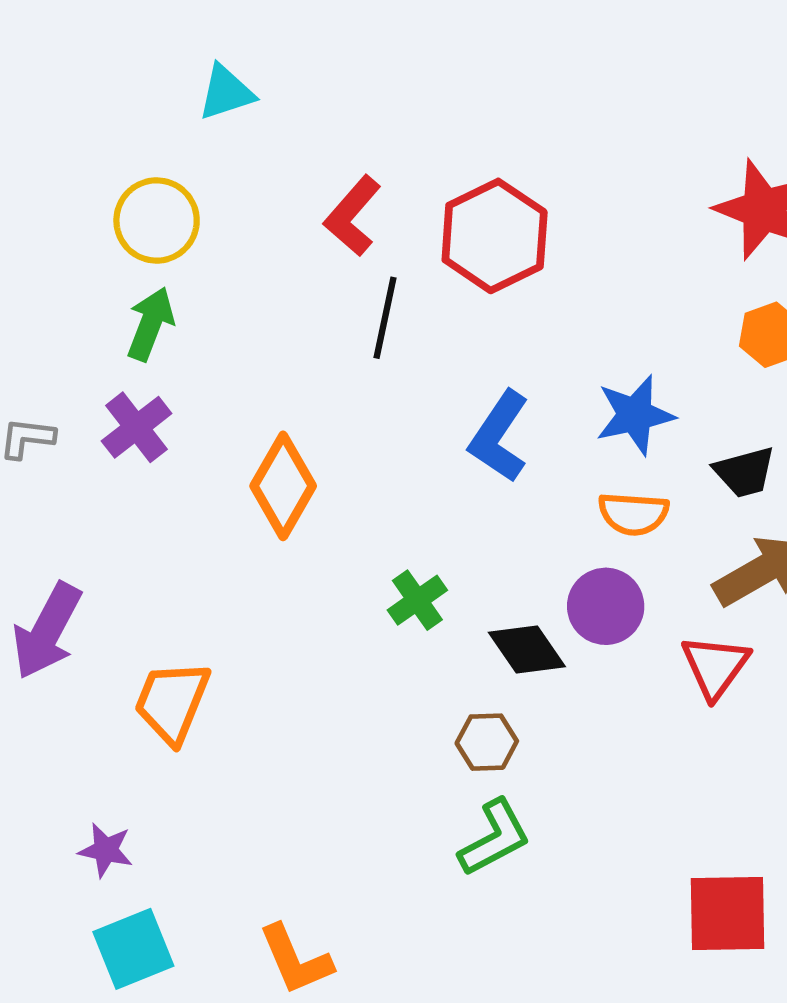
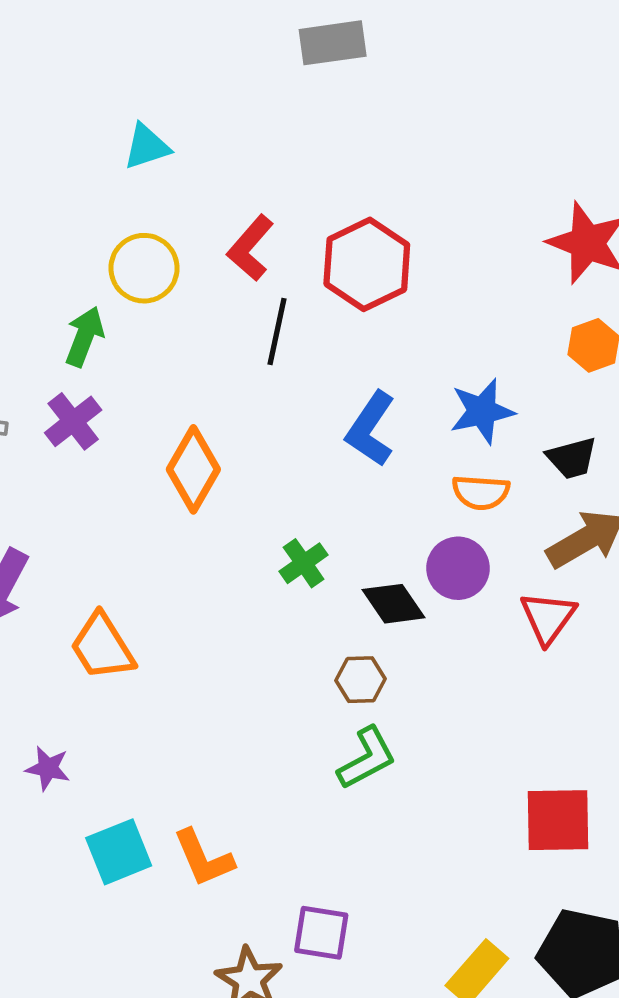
yellow circle: (157, 220) -> (144, 268), moved
orange trapezoid: (172, 702) -> (102, 647), turned -54
cyan square: (133, 949) -> (119, 852), moved

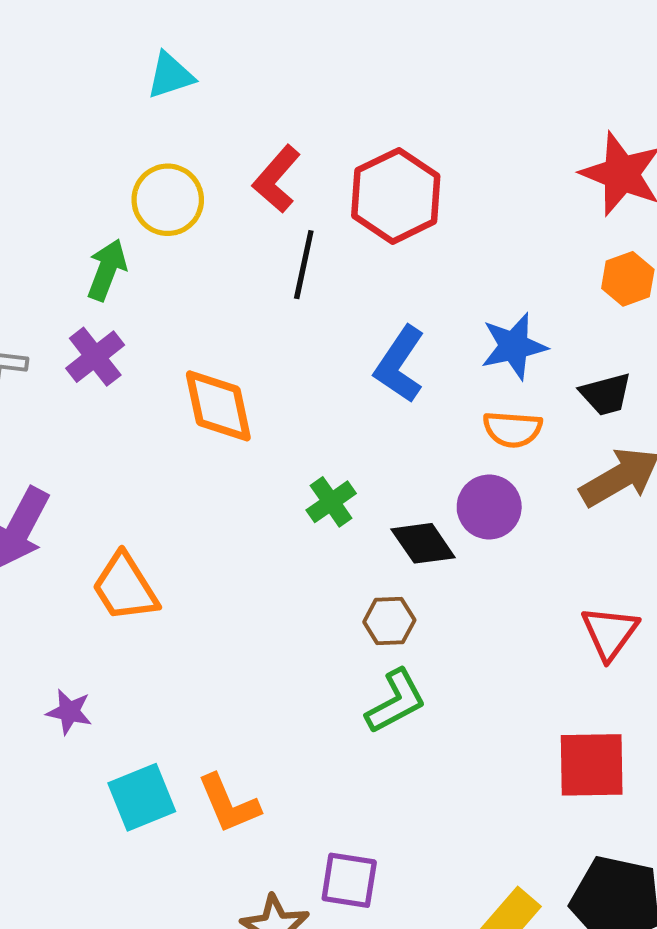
orange diamond: (193, 469) -> (218, 406), turned -42
red triangle: (548, 618) -> (610, 633), moved

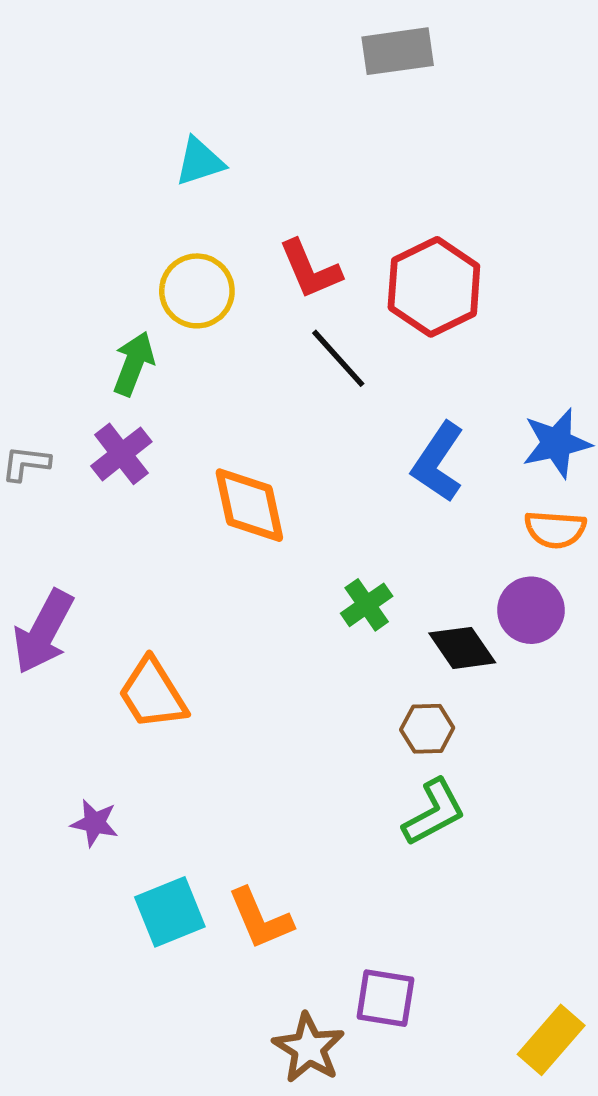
red L-shape: (277, 179) -> (310, 269), turned -64
black line: (304, 265) -> (338, 358), turned -54

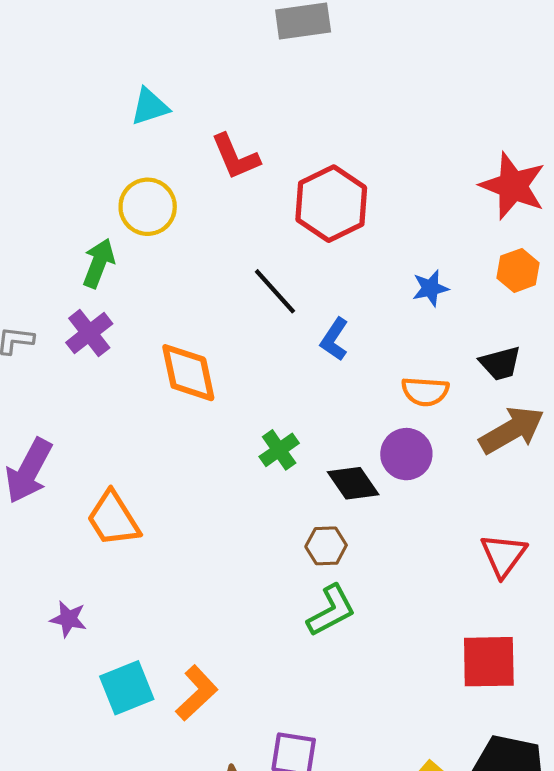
red L-shape: (310, 269) -> (235, 157), moved
black line: (338, 358) -> (275, 291), moved
blue star: (557, 443) -> (430, 288), moved, size x0.7
blue L-shape: (438, 462) -> (334, 339), size x0.7
orange L-shape: (260, 919) -> (197, 693), turned -110

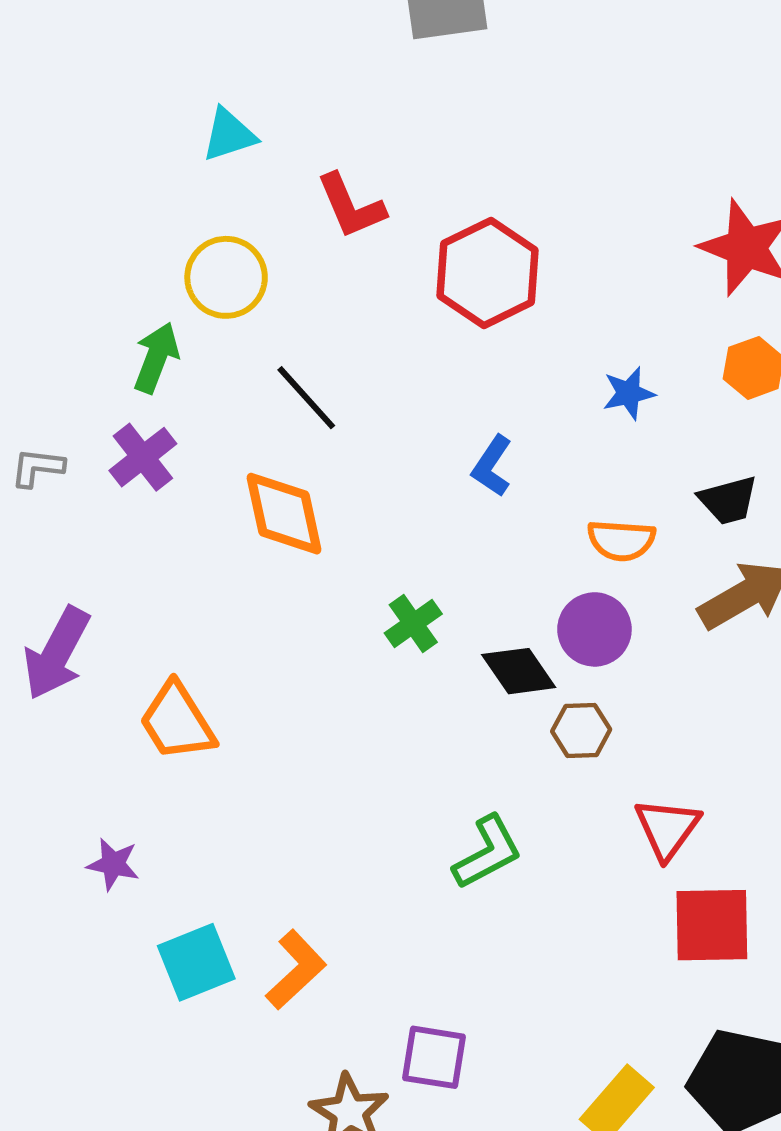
black line: (275, 291) -> (306, 398), moved
brown hexagon: (326, 546) -> (581, 730), moved
red triangle: (503, 555) -> (667, 829), moved

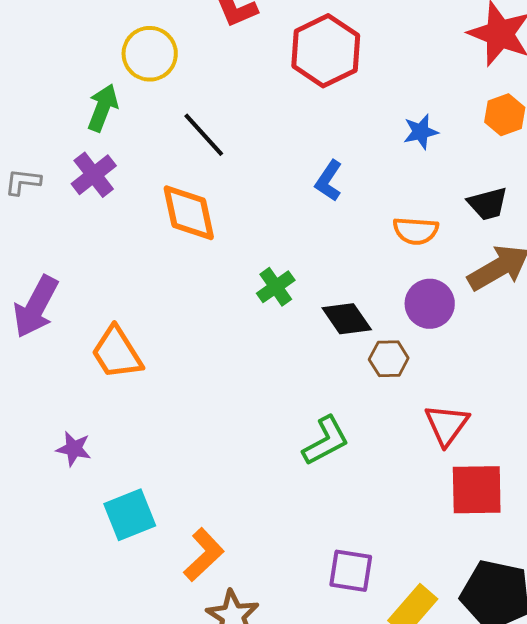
purple circle: (594, 629) -> (430, 304), moved
orange L-shape: (296, 970) -> (204, 555), moved
purple square: (434, 1057) -> (351, 571), moved

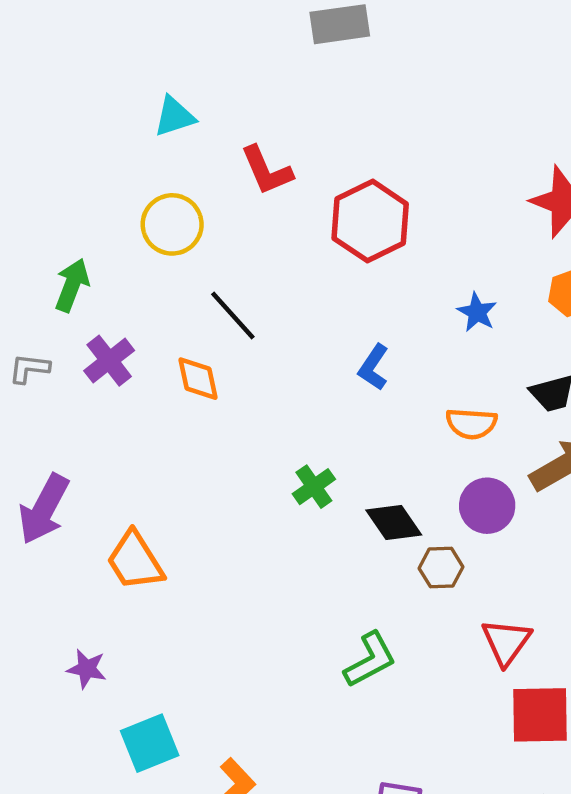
green arrow: (103, 108) -> (72, 285), moved
blue star: (421, 132) -> (477, 312), turned -30
orange diamond: (189, 213) -> (198, 379), moved, size x0.7

